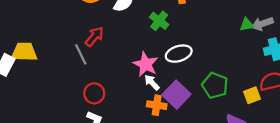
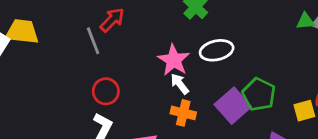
purple square: (176, 95) -> (233, 106), moved

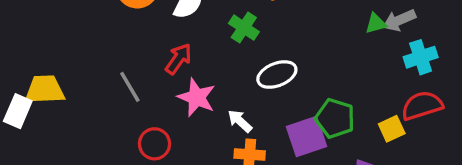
red arrow: (112, 20) -> (178, 59), moved
pink star: (174, 60) -> (197, 97), moved
purple square: (233, 106) -> (307, 137), turned 32

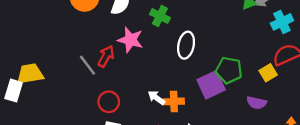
red arrow: (178, 59) -> (106, 56), moved
white ellipse: (277, 75) -> (186, 45), turned -50
pink star: (197, 97) -> (130, 40), moved
white arrow: (240, 121) -> (156, 98), moved

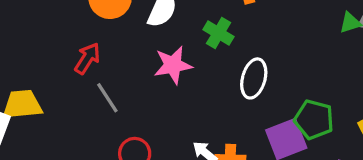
pink star: (130, 40) -> (173, 65), turned -30
red arrow: (106, 56) -> (87, 58), moved

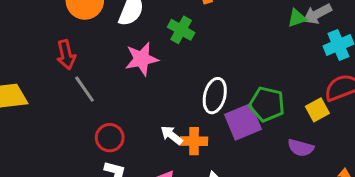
red arrow: (87, 58) -> (66, 55), turned 136
white ellipse: (254, 78) -> (215, 96), moved

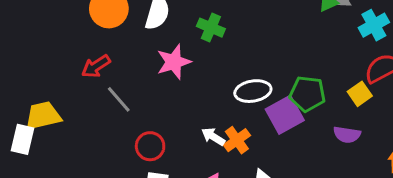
red arrow: (66, 55) -> (96, 66), turned 76
white ellipse: (215, 96) -> (253, 91), turned 72
orange cross: (194, 141) -> (237, 140), turned -30

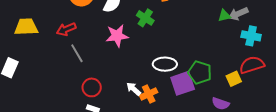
cyan cross: (374, 25) -> (251, 36), turned 30
yellow trapezoid: (43, 116) -> (26, 27), moved

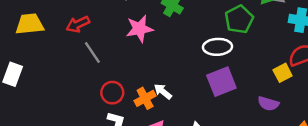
white ellipse: (165, 64) -> (217, 47), moved
green pentagon: (200, 72) -> (239, 19), moved, turned 30
orange cross: (149, 94) -> (145, 98), moved

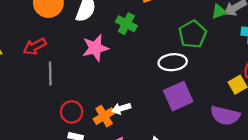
gray line: (92, 53) -> (50, 74), turned 35
white arrow: (163, 92) -> (121, 109), turned -54
purple semicircle: (268, 104) -> (225, 115), size x1.4

